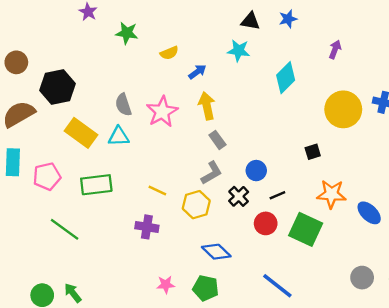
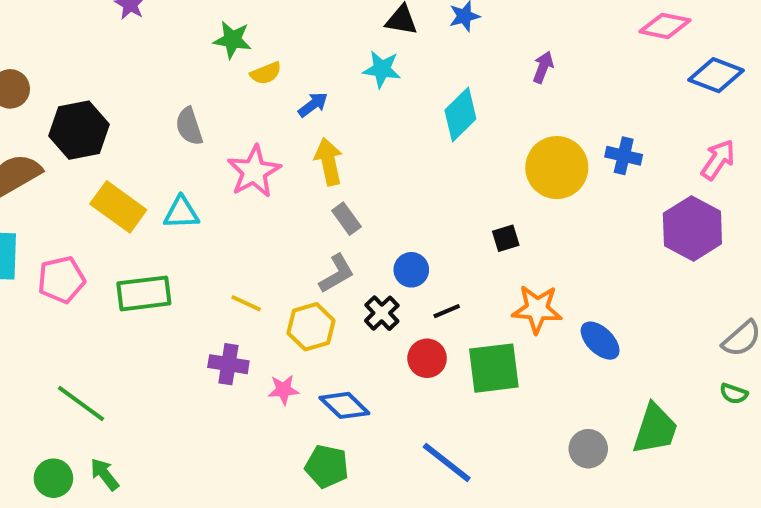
green star: (127, 33) -> (232, 40), moved
gray semicircle: (123, 105) -> (189, 126), moved
green line: (65, 229) -> (81, 403), moved
green square: (306, 229) -> (494, 368), turned -32
pink star: (166, 285) -> (283, 390), moved

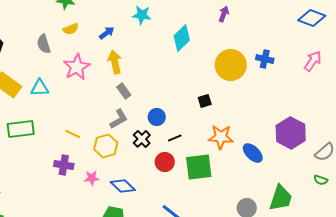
yellow semicircle: (266, 73) -> (71, 29), moved
purple hexagon: (692, 228) -> (291, 133), moved

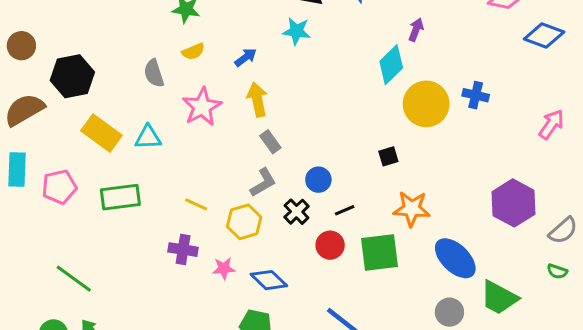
cyan diamond: (182, 38) -> (391, 65), moved
pink arrow: (313, 61) -> (551, 124), moved
blue ellipse: (253, 153) -> (455, 258), moved, size x1.4
green trapezoid: (281, 198) -> (499, 298), turned 100

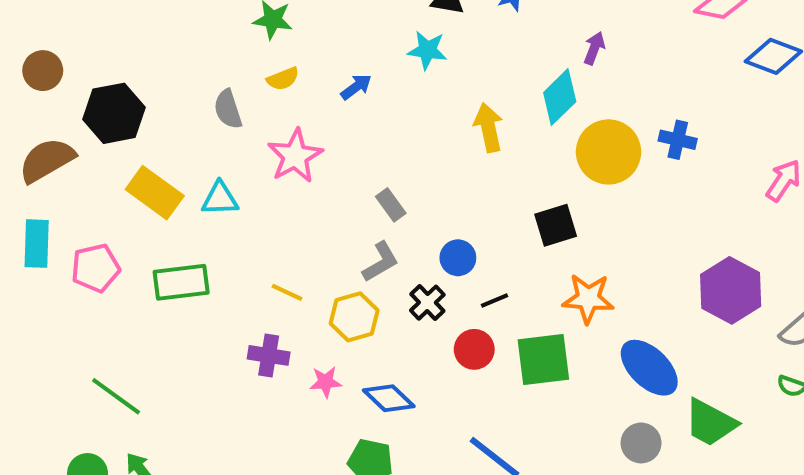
yellow arrow: (257, 100) -> (488, 128), moved
black square: (388, 156) -> (556, 225), size x1.5

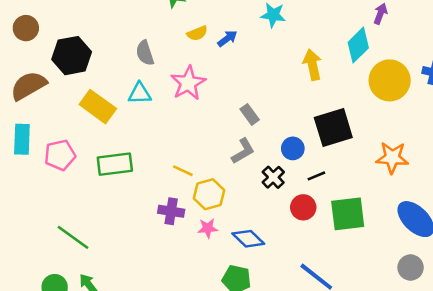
yellow semicircle: (283, 79) -> (197, 33), moved
cyan triangle: (220, 199) -> (140, 93), moved
black square: (556, 225) -> (333, 128), moved, size x1.4
orange star: (588, 298) -> (392, 158), moved
yellow hexagon: (354, 317) -> (209, 194), moved

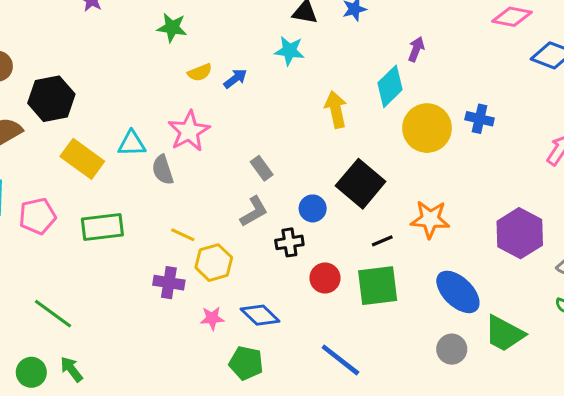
gray semicircle: (145, 53) -> (163, 170), moved
black square: (333, 128) -> (361, 184), turned -33
black line: (316, 176) -> (382, 241), moved
black cross: (273, 177) -> (289, 242), turned 35
pink star: (208, 228) -> (212, 318), moved

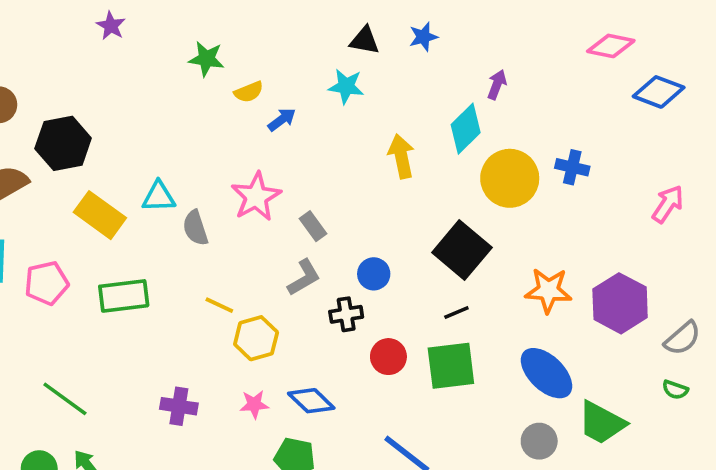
yellow semicircle: (200, 72) -> (249, 92), moved
pink star: (189, 131) -> (256, 197), moved
black square: (361, 184) -> (462, 250), moved
orange star: (430, 219) -> (548, 290), moved
purple cross: (169, 283) -> (179, 406), moved

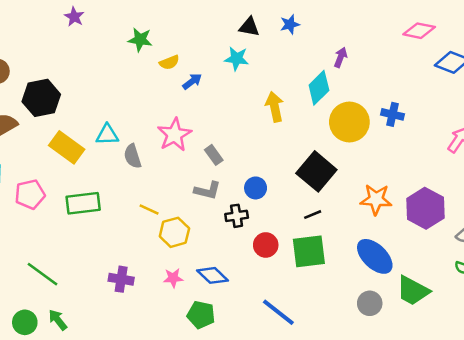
gray L-shape: (304, 278) -> (207, 190), turned 44

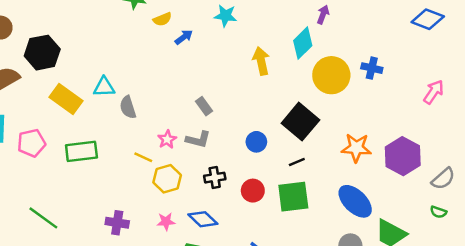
pink star: (174, 135) -> (167, 139), moved, size x0.6
blue circle: (256, 188) -> (256, 142), moved
black cross: (237, 216) -> (215, 178), moved

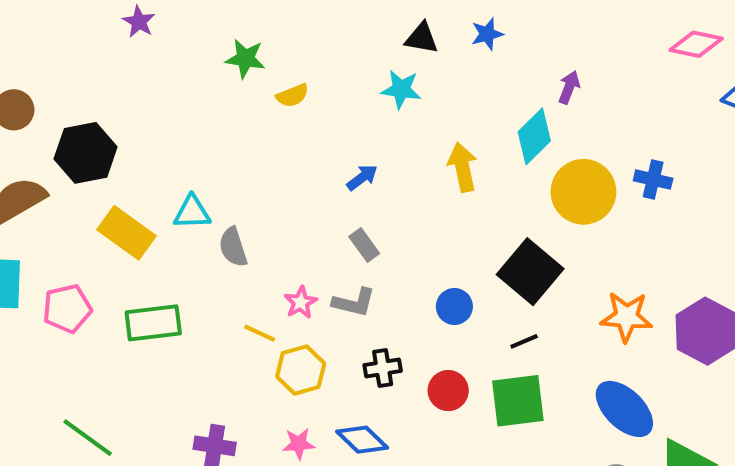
blue arrow: (184, 37) -> (362, 177), moved

